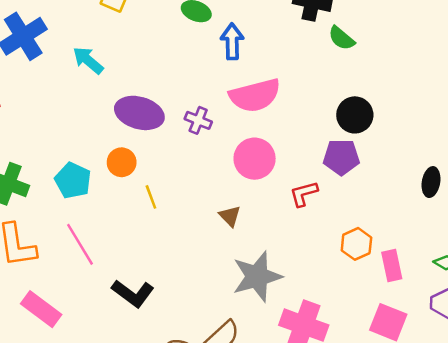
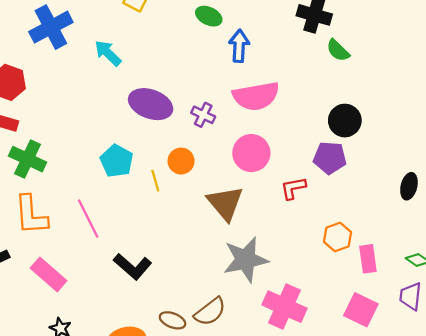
orange circle: (122, 162) -> (181, 161), moved
cyan pentagon: (73, 181) -> (117, 161), moved
brown triangle: (230, 216) -> (225, 203), size x1.8

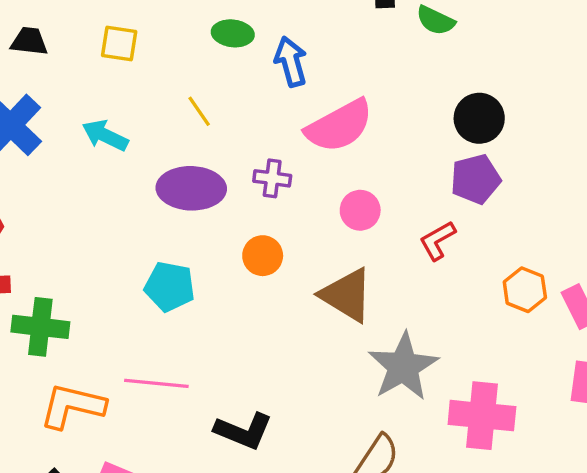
pink circle: (251, 153) -> (360, 210), size x0.7
yellow line: (155, 181) -> (199, 111), moved
orange L-shape: (31, 215) -> (72, 406), turned 126
pink line: (88, 219) -> (156, 383), turned -39

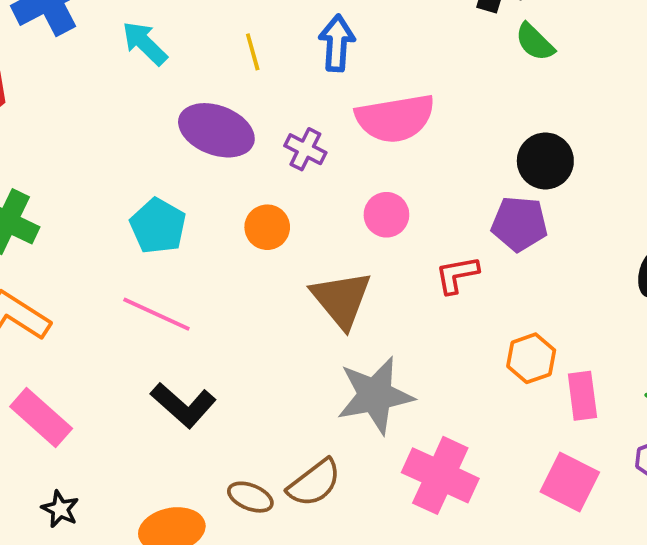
blue arrow: (291, 62) -> (337, 43), moved
pink line: (156, 383) -> (156, 314), moved

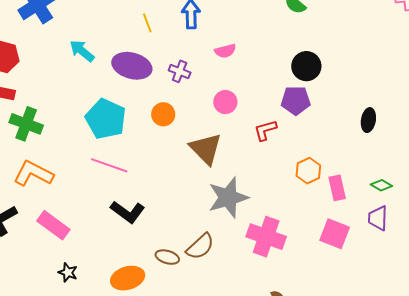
cyan arrow: (145, 43) -> (82, 51), moved
pink semicircle: (395, 118) -> (225, 51), size x0.5
cyan pentagon: (158, 226) -> (106, 119), size x1.4

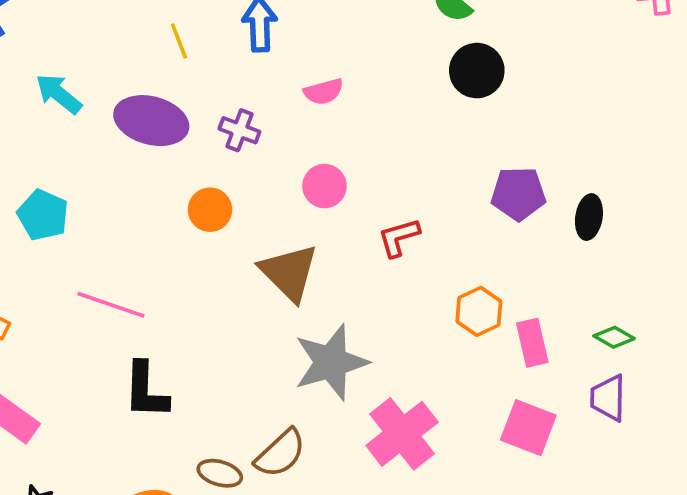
black circle: (306, 66) -> (477, 71), moved
purple pentagon: (296, 100) -> (518, 194), moved
cyan pentagon: (106, 119) -> (43, 215), moved, size x0.7
black L-shape: (128, 212) -> (146, 390), turned 56
pink cross: (266, 237) -> (402, 434), turned 33

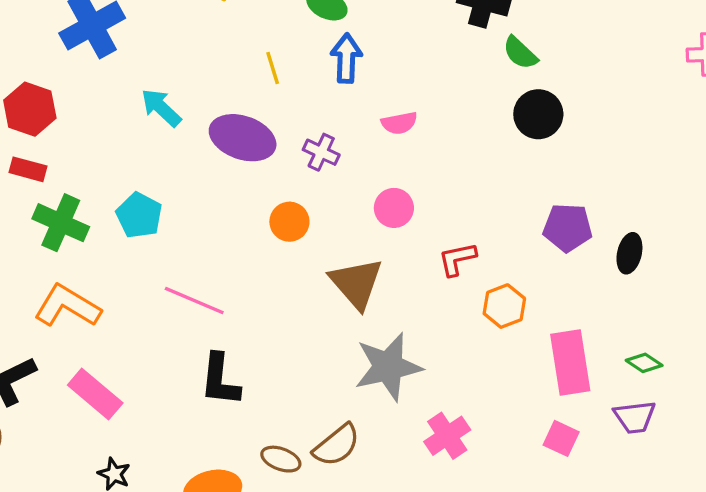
orange hexagon: (479, 311) -> (504, 306), moved
pink rectangle: (532, 343) -> (570, 362), size x1.5
purple trapezoid: (608, 398) -> (635, 417), turned -102
pink square: (528, 428) -> (561, 438), size x0.7
pink cross: (402, 434) -> (447, 436), size x0.7

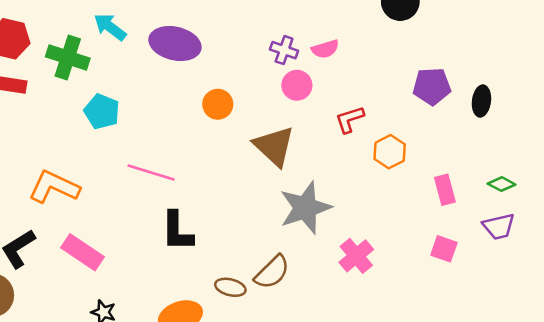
pink semicircle: (399, 123) -> (325, 49), moved
purple cross: (321, 152) -> (284, 50), moved
green cross: (61, 223) -> (68, 58), moved
pink rectangle: (570, 362) -> (445, 190), size x0.6

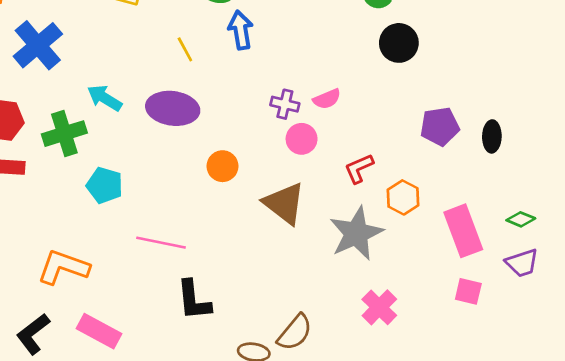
green cross: (68, 58) -> (64, 134), turned -30
pink rectangle: (445, 190) -> (463, 231), size x1.6
gray star: (305, 208) -> (356, 233), moved

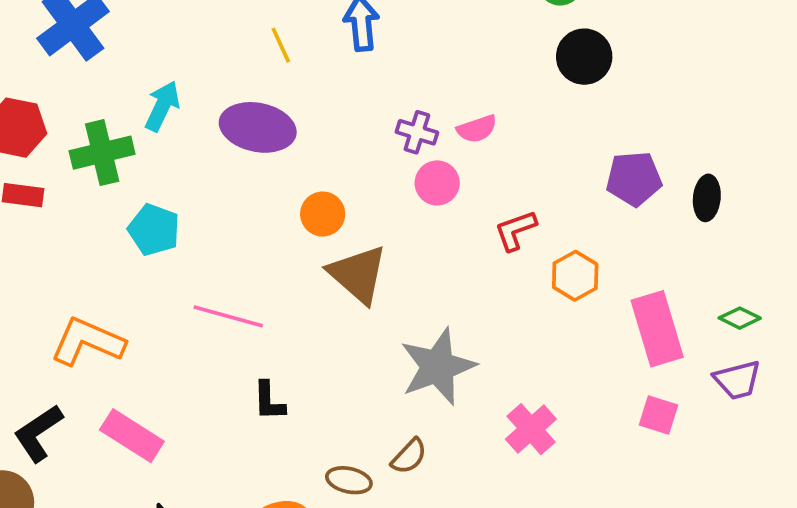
cyan arrow: (105, 98) -> (162, 106), turned 80
brown triangle: (284, 203) -> (358, 274), moved
gray star: (356, 233) -> (438, 367), moved
black L-shape: (194, 300) -> (269, 401), size x0.7
brown semicircle: (295, 332) -> (409, 456), size x0.7

